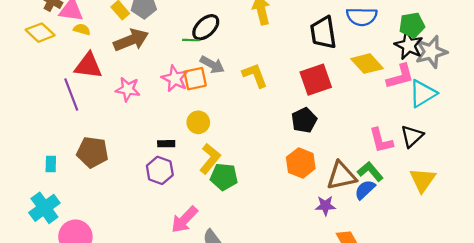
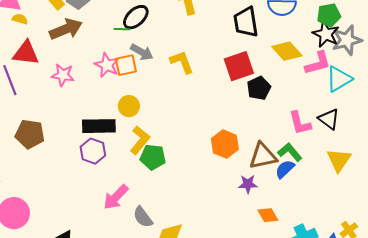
black pentagon: (304, 120) -> (259, 88), moved
black triangle: (412, 136) -> (329, 119), turned -40
black rectangle: (166, 144) -> (99, 126), size x2.0

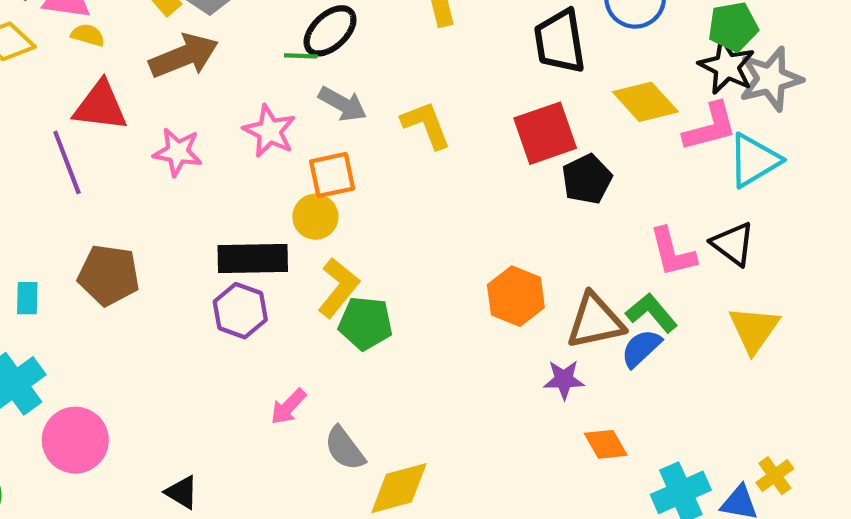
orange square: (126, 65) -> (332, 175), moved
pink arrow: (116, 197) -> (288, 407), size x0.7

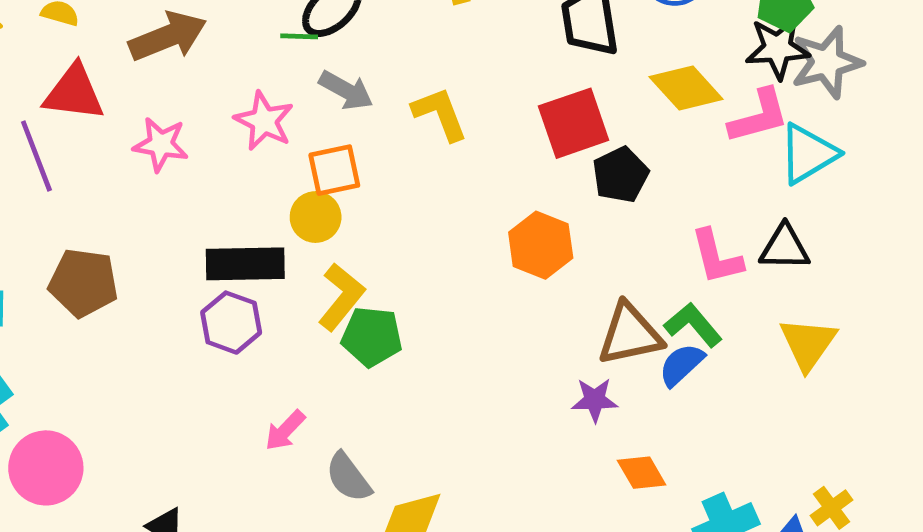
black star: (727, 66) -> (778, 48), turned -30
black triangle: (733, 244) -> (785, 247), turned -36
orange hexagon: (516, 296) -> (541, 245), moved

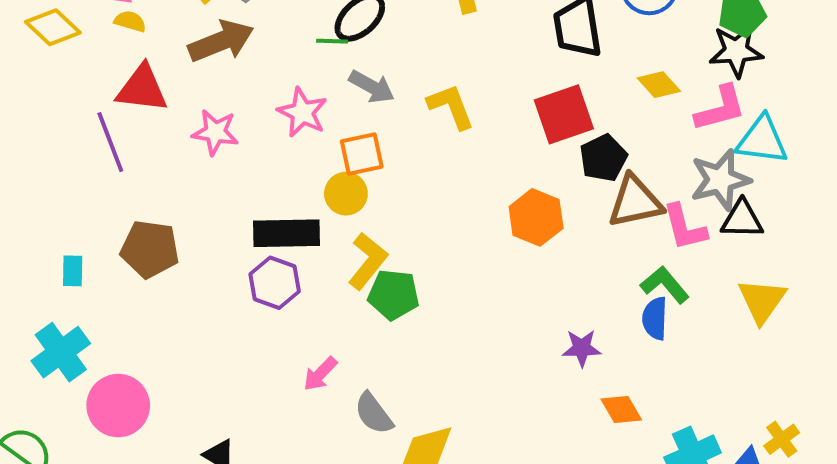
gray star: (827, 62) -> (720, 180), moved
yellow diamond: (686, 88) -> (659, 85), size x0.7
cyan triangle: (808, 154) -> (762, 140), turned 38
brown triangle: (630, 334) -> (635, 202), moved
blue semicircle: (681, 365) -> (655, 318), turned -45

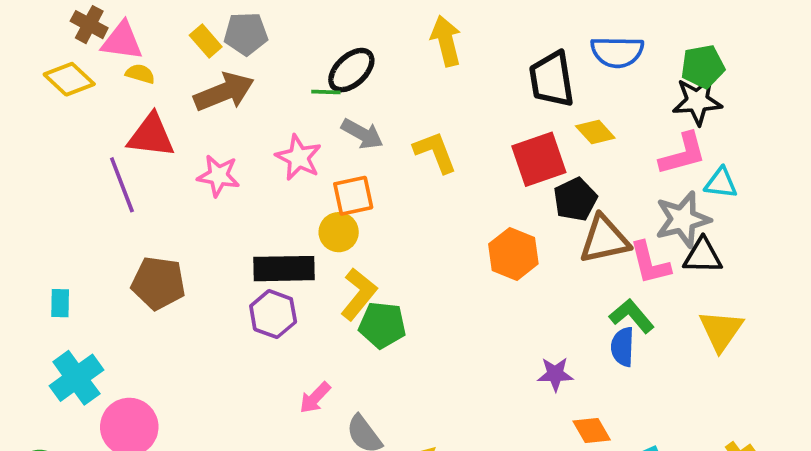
yellow diamond: (659, 85) -> (595, 132), moved
cyan triangle: (762, 140) -> (721, 183), size x0.7
cyan rectangle: (73, 271) -> (60, 303), moved

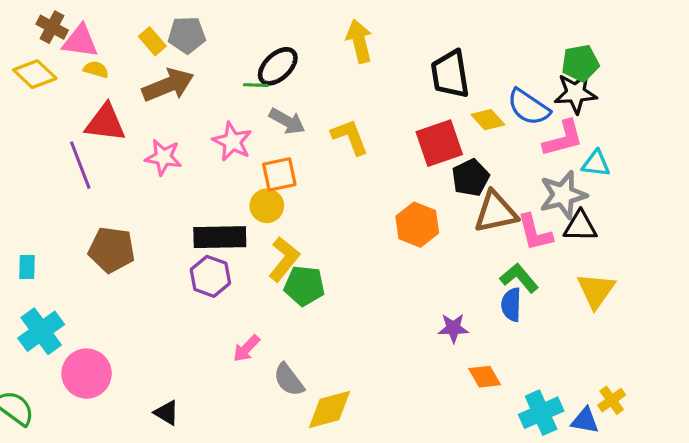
blue semicircle: (617, 52) -> (529, 107), moved, turned 33

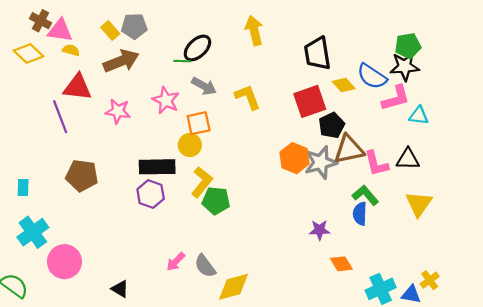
gray star: (563, 195) -> (321, 162), moved
pink arrow: (246, 348) -> (176, 262), moved

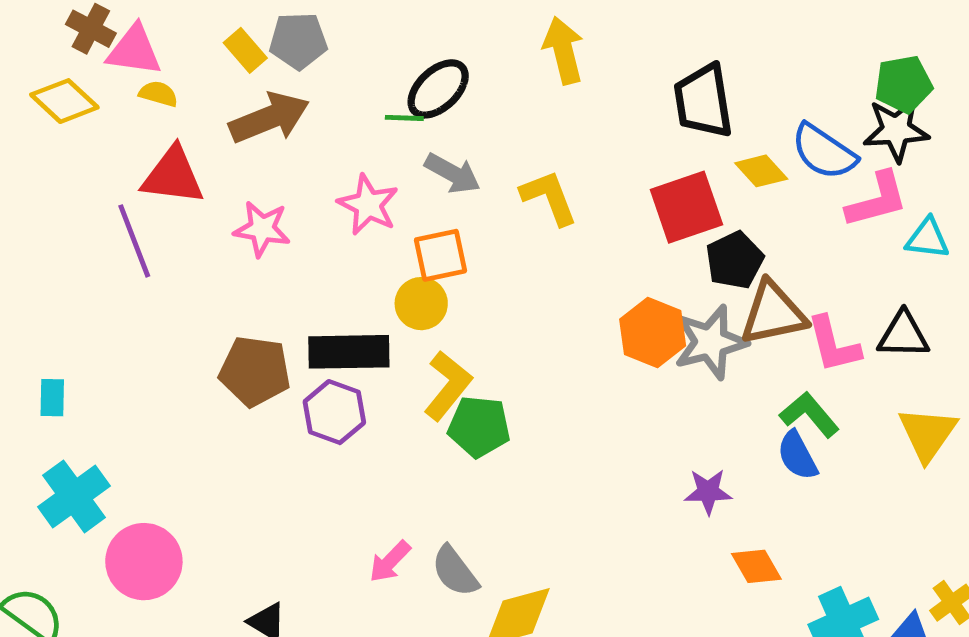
brown pentagon: (82, 176) -> (255, 371), moved
blue semicircle: (360, 214) -> (797, 455), turned -30

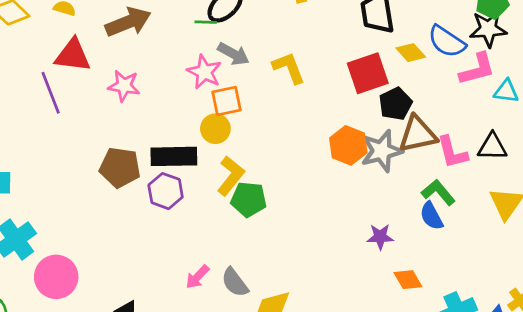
pink star: (368, 205) -> (204, 72), moved

